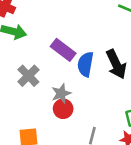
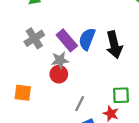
purple rectangle: (63, 50) -> (67, 40), moved

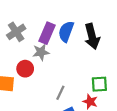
purple rectangle: (67, 40) -> (47, 33), turned 65
red circle: (59, 74) -> (25, 69), moved

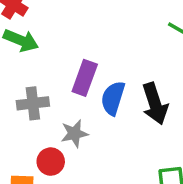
gray cross: (16, 32) -> (33, 103), turned 30
purple rectangle: (47, 33) -> (85, 78), moved

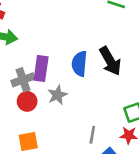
purple rectangle: (85, 78) -> (41, 68), moved
red circle: (51, 162) -> (27, 101), moved

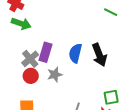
gray cross: (23, 80) -> (30, 59), turned -30

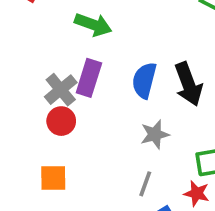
green arrow: (21, 24) -> (93, 25), moved
gray star: (55, 75) -> (155, 134), moved

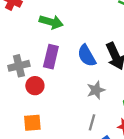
blue semicircle: (144, 80) -> (87, 56), turned -40
gray cross: (61, 90) -> (19, 66), moved, turned 30

